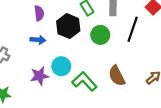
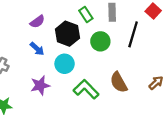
purple semicircle: (39, 13) -> (37, 22), turned 64
blue arrow: (38, 40) -> (37, 49), turned 40
cyan circle: (61, 66) -> (65, 64), moved

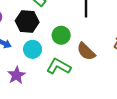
green circle: (100, 41) -> (61, 35), moved

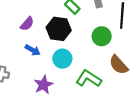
green circle: (61, 35) -> (102, 36), moved

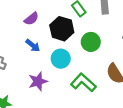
green circle: (102, 36) -> (91, 42), moved

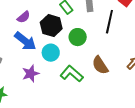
blue arrow: (33, 45) -> (25, 41), size x1.6

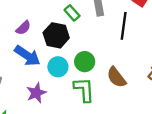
green circle: (78, 37) -> (85, 62), moved
green L-shape: (72, 74) -> (84, 90), turned 50

